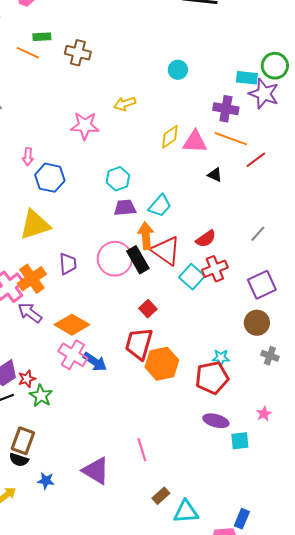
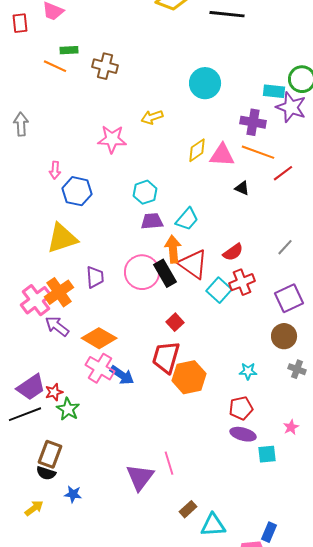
cyan circle: (178, 70) -> (205, 83), size x1.6
red pentagon: (212, 378) -> (241, 408), moved, size x0.7
purple triangle: (96, 471) -> (140, 477), moved, turned 36

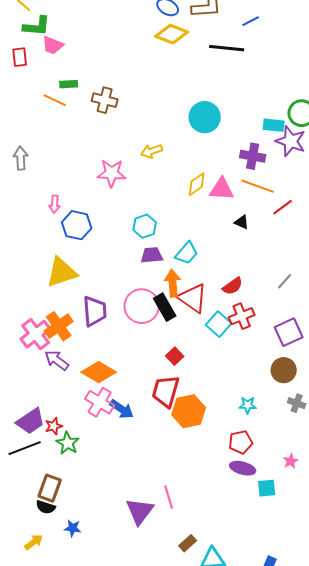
purple trapezoid: (95, 277) -> (95, 311), size x1.4

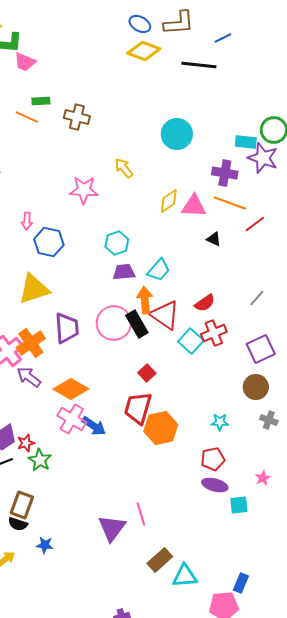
yellow arrow: (152, 151) -> (124, 168), turned 70
brown rectangle: (188, 543) -> (160, 560), size x1.4

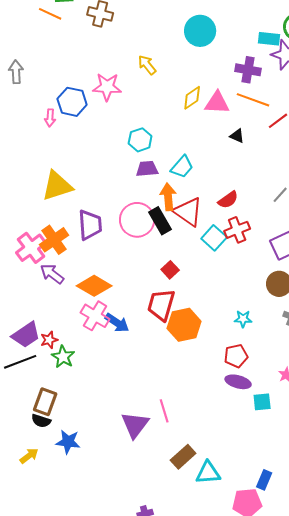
blue hexagon: (49, 242) -> (72, 102), moved
blue star: (45, 545) -> (68, 442), size x1.4

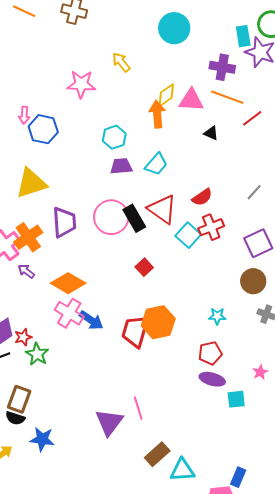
cyan rectangle: (269, 39) -> (243, 36), turned 75
blue hexagon: (72, 102) -> (43, 129), moved
orange arrow: (168, 197) -> (157, 114), moved
purple arrow: (52, 274) -> (26, 271), size x0.7
red trapezoid: (161, 305) -> (135, 331), moved

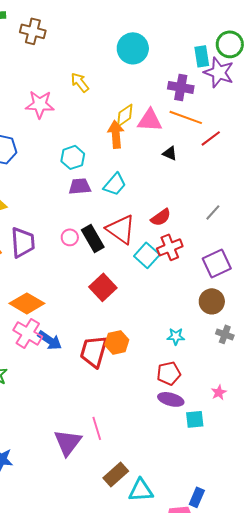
pink circle: (111, 217) -> (70, 237), size x0.5
red square: (144, 267) -> (103, 287), size x1.5
orange hexagon: (158, 322) -> (117, 342), size x0.7

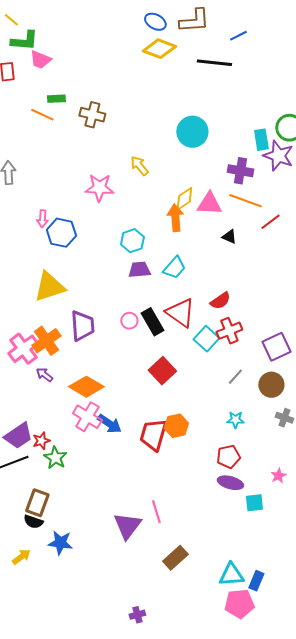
gray line: (213, 212) -> (235, 377), moved
cyan triangle: (141, 490) -> (231, 575), moved

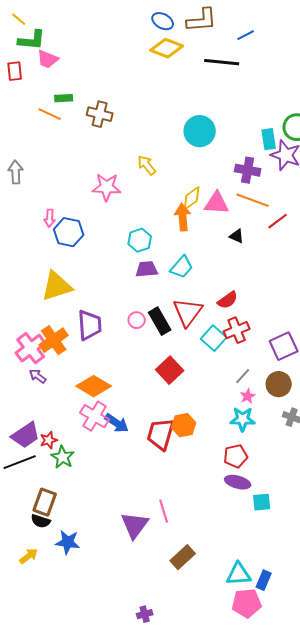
red triangle: (180, 313) -> (188, 312), turned 32
purple arrow: (44, 375) -> (38, 376), moved
cyan star: (235, 420) -> (243, 419), size x1.4
pink star: (278, 476) -> (248, 396), moved

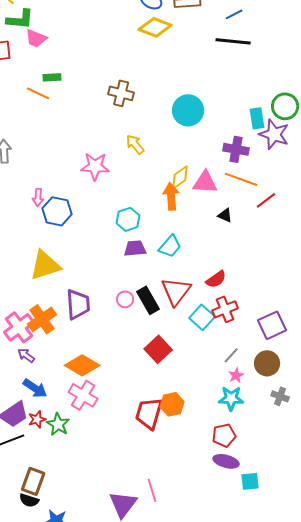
black line: (222, 62) -> (233, 41), moved
brown cross: (100, 114) -> (121, 93), moved
blue arrow: (117, 423) -> (35, 388), moved
green star: (63, 457) -> (58, 424), moved

